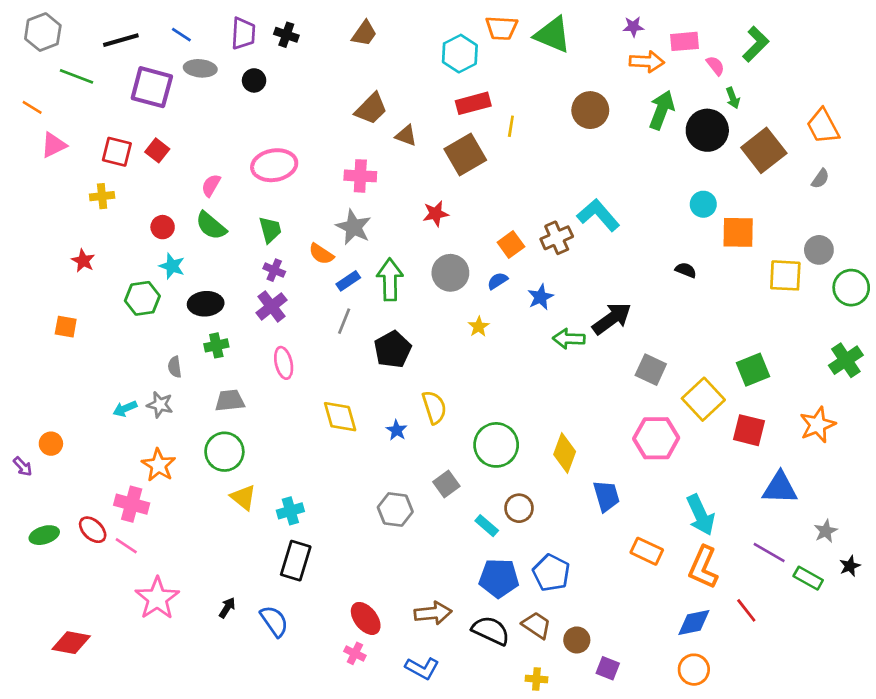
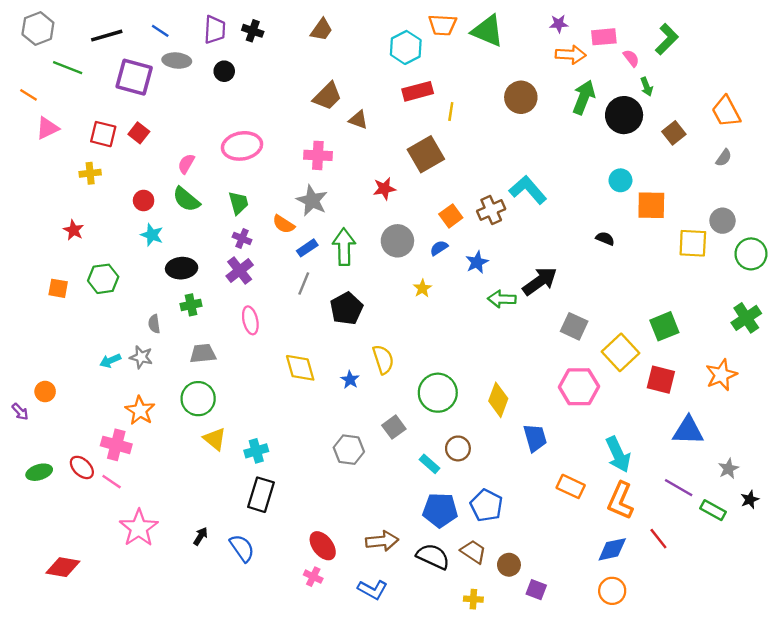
brown square: (764, 150) -> (674, 133), size x0.6
brown square: (465, 154) -> (426, 154), moved
green hexagon: (142, 298) -> (103, 279), moved

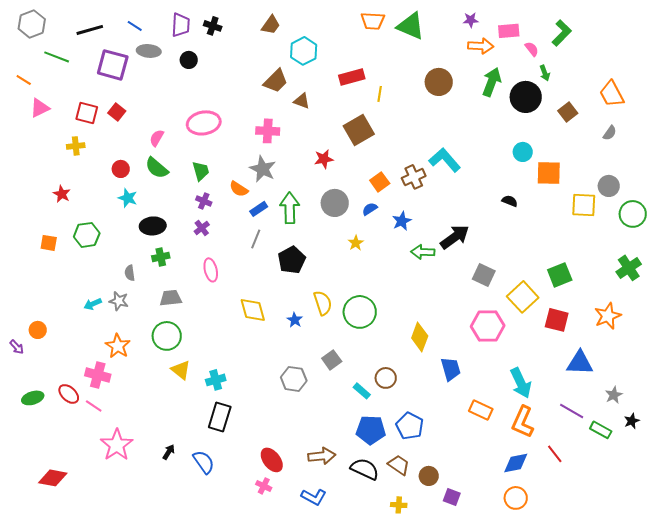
cyan hexagon: (406, 47) -> (304, 51), moved
purple cross: (240, 270) -> (202, 228), size x0.7
green circle: (438, 393) -> (360, 312), moved

